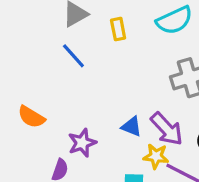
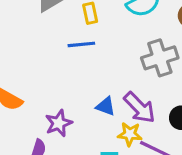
blue line: (73, 56) -> (81, 44), moved, turned -52

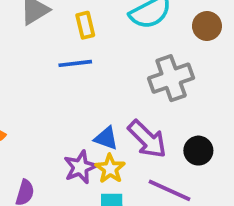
purple star: (59, 123) -> (80, 167), moved
yellow star: (130, 134) -> (110, 169), moved, turned 30

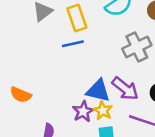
yellow rectangle: (85, 25) -> (77, 18), size x1.5
blue triangle: (106, 138) -> (98, 91), size x1.5

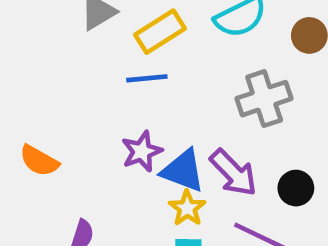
yellow rectangle: (77, 18) -> (160, 32), turned 70
purple star: (83, 111) -> (142, 151), moved

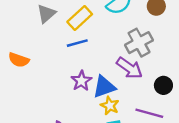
orange semicircle: (39, 161) -> (19, 60), moved
blue triangle: (183, 171) -> (104, 87), turned -30
purple arrow: (233, 173) -> (129, 68), moved

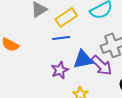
blue triangle: (104, 87) -> (83, 59), moved

